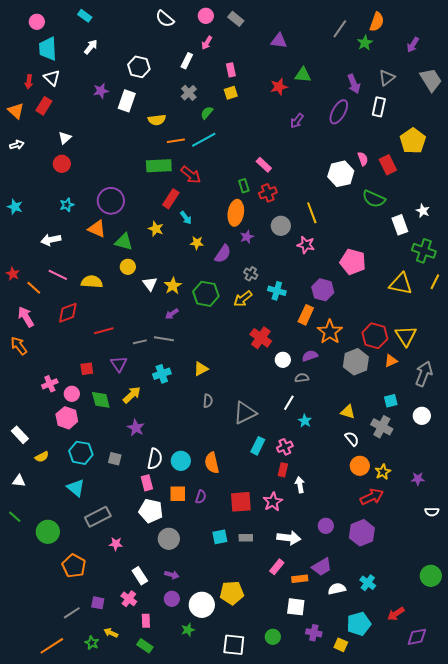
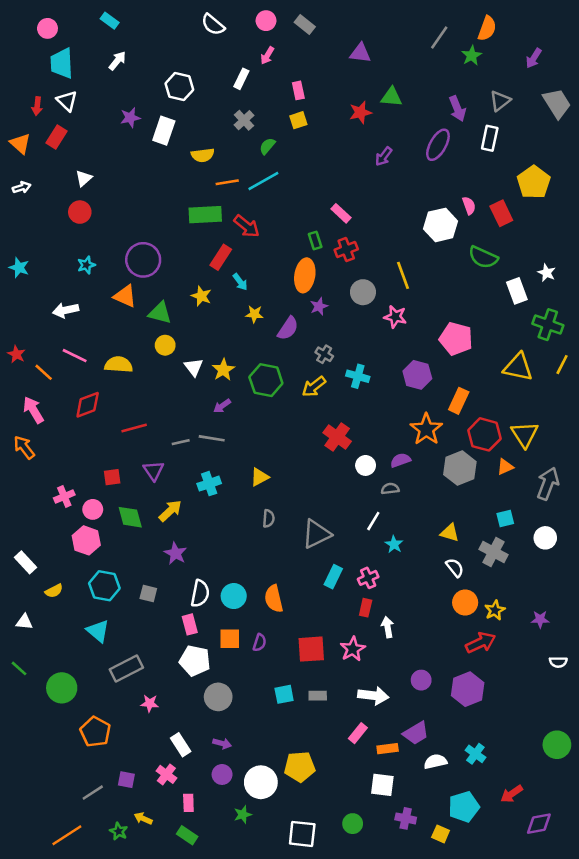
orange rectangle: (306, 315) -> (459, 401), moved

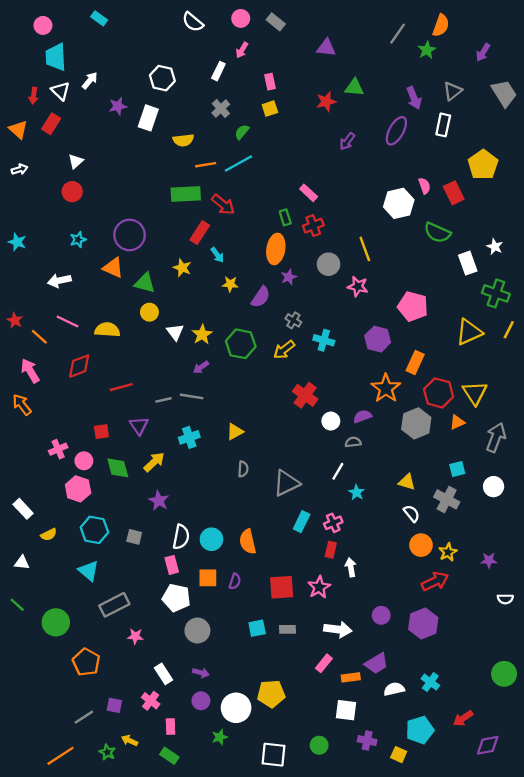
white arrow: (117, 61) -> (90, 80), moved
yellow triangle: (518, 367) -> (469, 332), turned -36

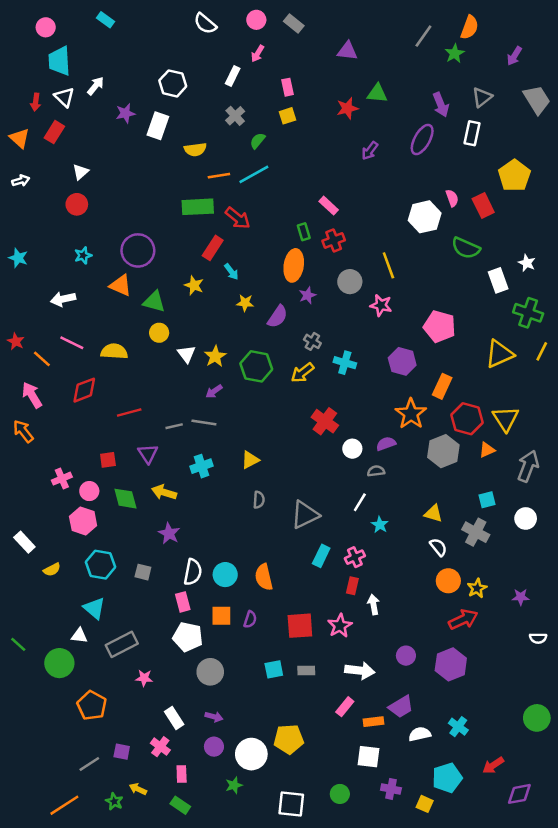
yellow arrow: (154, 462) -> (164, 492), turned -120
white triangle: (22, 563) -> (79, 636), moved

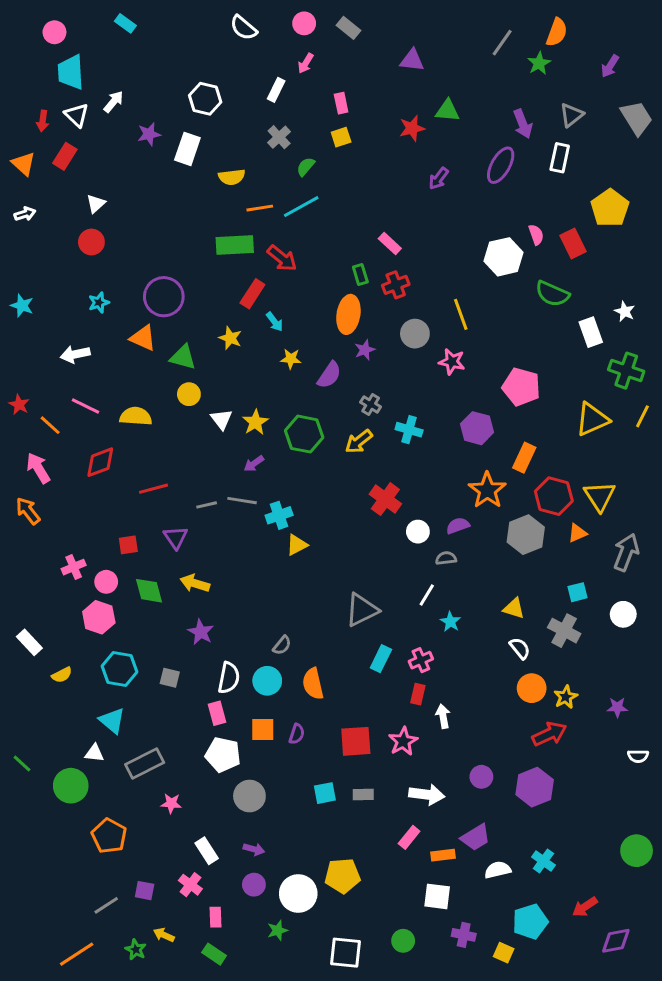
cyan cross: (201, 466) -> (279, 515), moved
gray semicircle: (259, 500) -> (282, 645), moved, turned 35

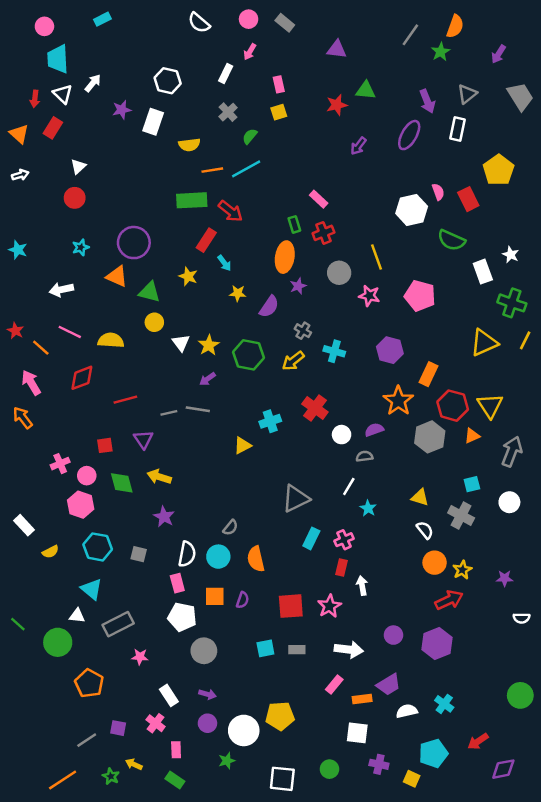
cyan rectangle: (125, 23) -> (102, 19), turned -63
pink pentagon: (521, 387) -> (420, 296), moved
cyan cross: (279, 515) -> (270, 421), moved

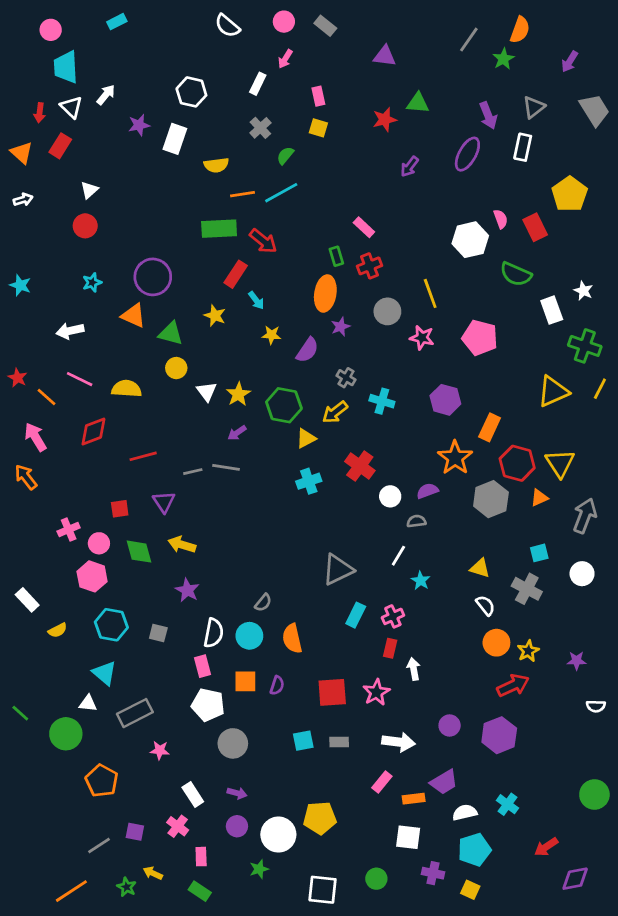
yellow square: (279, 112) -> (318, 128), turned 35
yellow triangle: (243, 445) -> (306, 438), moved
cyan pentagon: (433, 753) -> (474, 850), moved

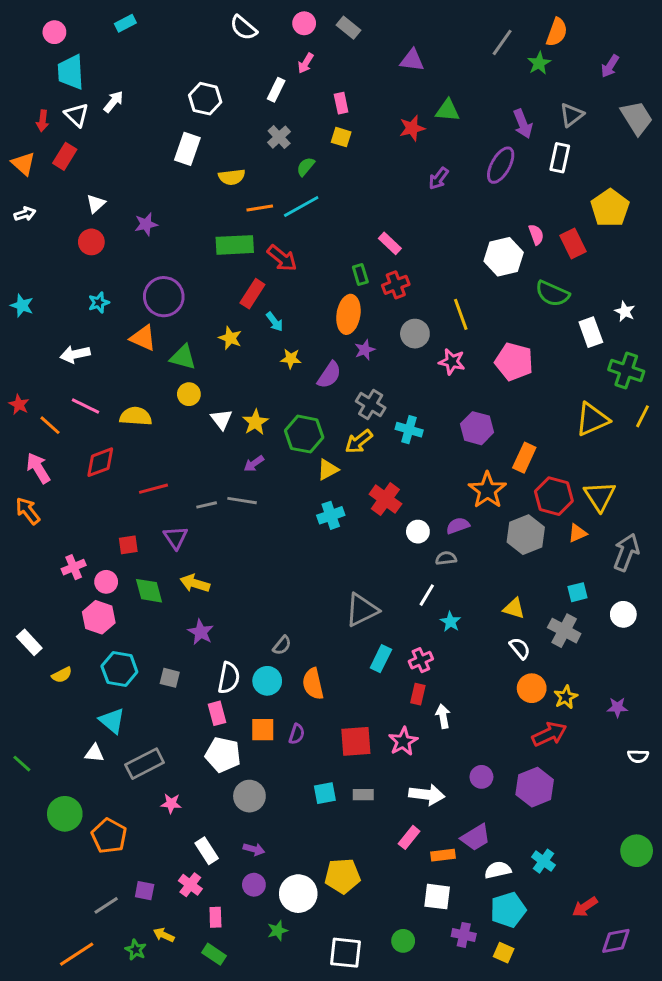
purple star: (139, 125) -> (146, 224), moved
gray cross: (346, 378) -> (371, 405), size x1.4
green circle: (66, 734) -> (65, 814), moved

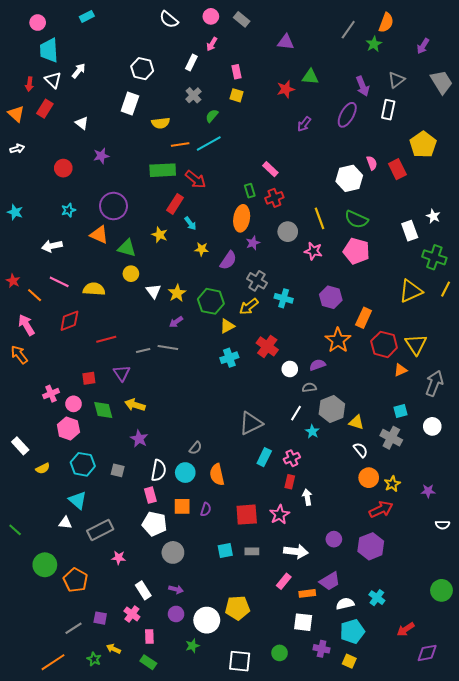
white triangle: (96, 204) -> (82, 123), moved, turned -40
green semicircle: (552, 294) -> (356, 219), moved
gray hexagon: (526, 535) -> (332, 409), moved

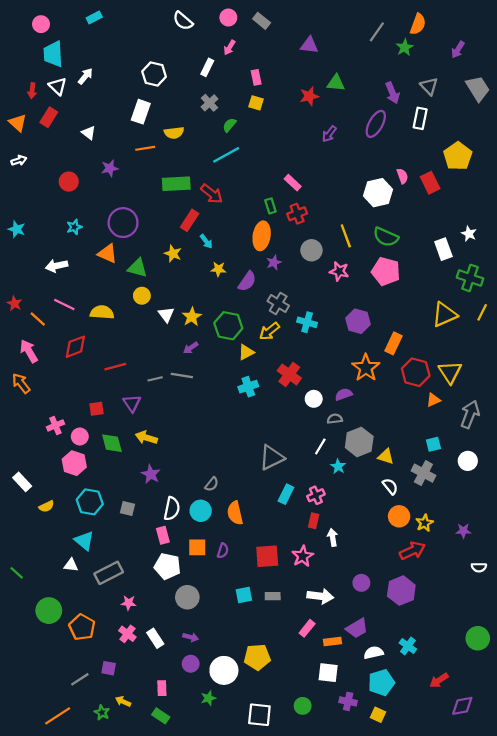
gray triangle: (396, 80) -> (429, 86), turned -36
orange line: (180, 145) -> (145, 148), moved
pink cross: (132, 614) -> (127, 634), moved

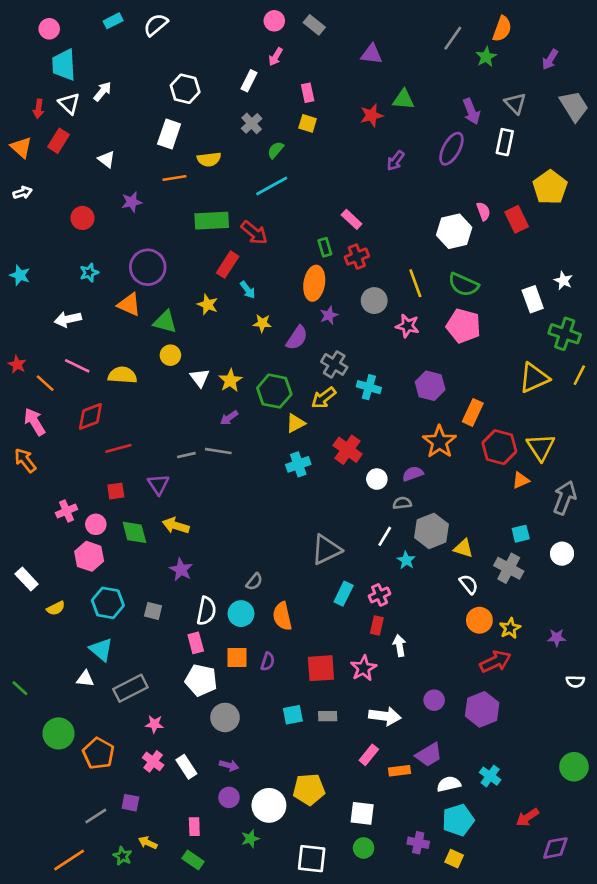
white semicircle: (183, 21) -> (156, 25), moved, turned 100
red line: (115, 367) -> (118, 448), moved
white square: (328, 673) -> (362, 813), moved

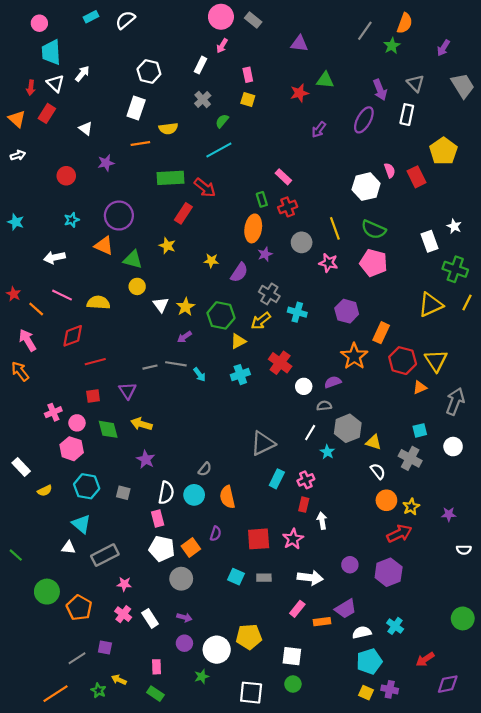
pink circle: (274, 21) -> (221, 17), size x1.5
cyan arrow: (248, 290) -> (199, 375), moved
orange square: (237, 658) -> (191, 548), moved, turned -36
cyan square: (293, 715) -> (236, 577), turned 35
purple cross: (418, 843) -> (390, 689), moved

